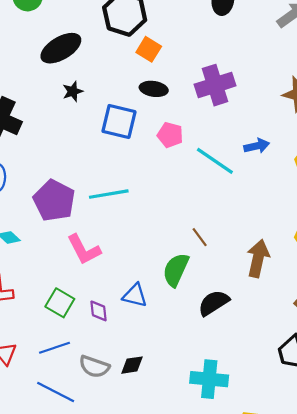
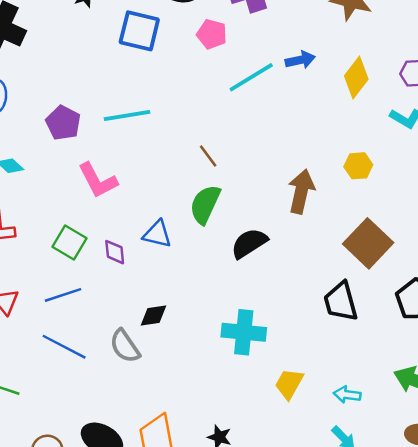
pink pentagon: (170, 135) -> (212, 34), moved
cyan line: (215, 161) -> (251, 77), turned -66
purple pentagon: (54, 200) -> (63, 123), size x0.7
brown line: (200, 237) -> (208, 156), moved
gray semicircle: (94, 367) -> (125, 346), moved, turned 36

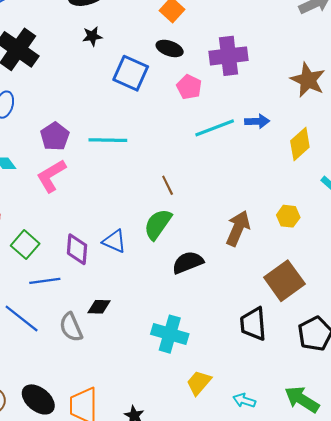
pink L-shape: (98, 180) -> (51, 176), moved, turned 76
green square: (69, 242) -> (25, 245), moved
purple diamond: (115, 252) -> (77, 249), size x1.4
blue line: (63, 295) -> (45, 281), moved

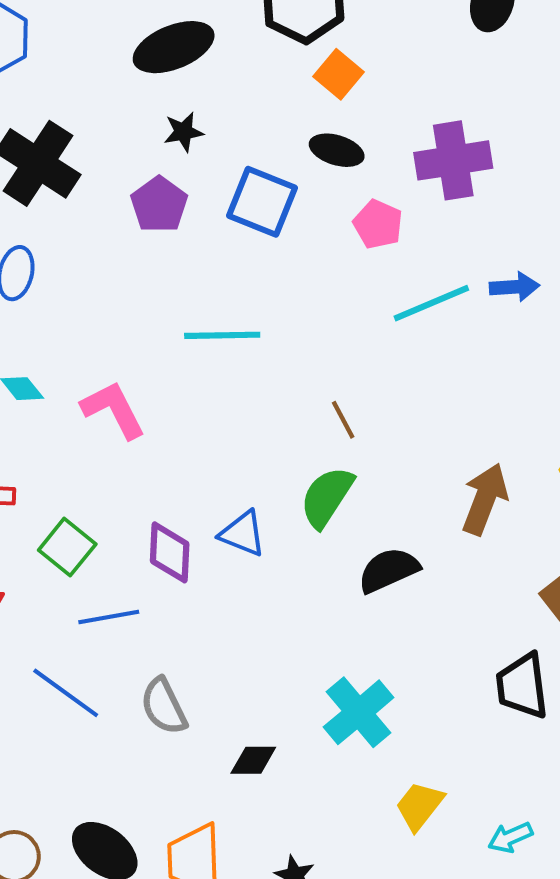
purple pentagon: (55, 136) -> (159, 205), moved
pink L-shape: (51, 176) -> (113, 410), turned 96
black diamond: (99, 307) -> (253, 760), moved
cyan cross: (170, 334) -> (359, 712), turned 36
cyan arrow: (244, 400) -> (510, 837), turned -40

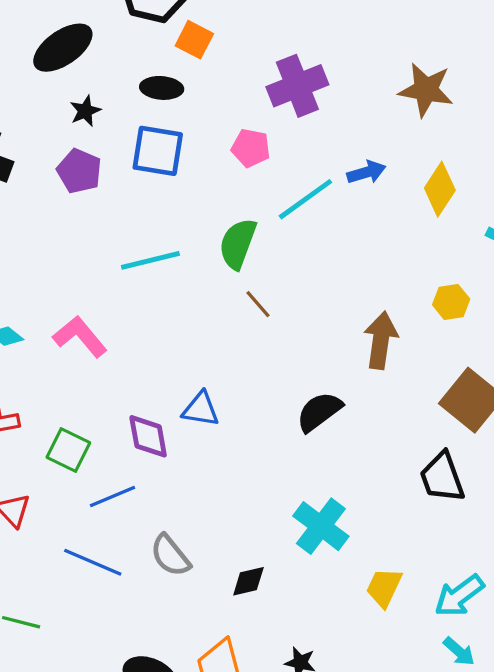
black ellipse: (337, 150) -> (162, 88), moved
green semicircle: (327, 497) -> (238, 244), moved
cyan arrow: (510, 837) -> (459, 596), size x1.5

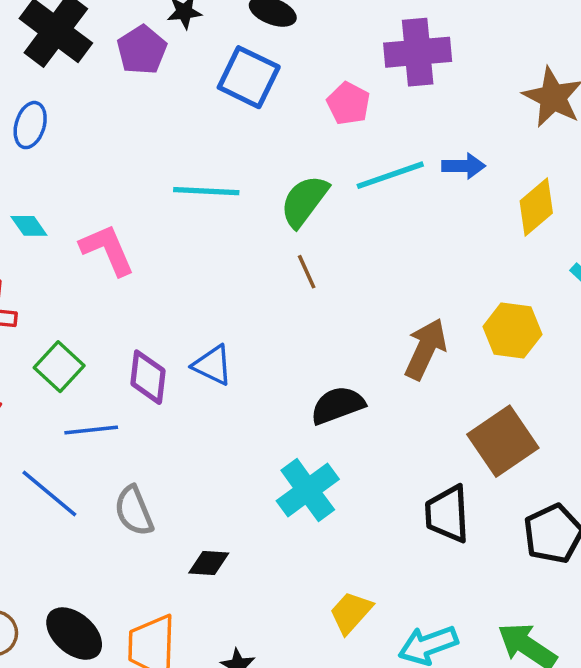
purple pentagon: (79, 171) -> (142, 50), moved
yellow hexagon: (451, 302) -> (512, 330), size x1.4
cyan cross: (321, 526) -> (308, 490), moved

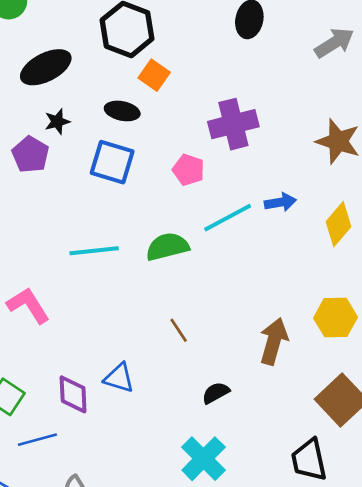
green semicircle: (304, 201) -> (167, 247), turned 48
brown line: (307, 272) -> (179, 330), moved
black semicircle: (338, 405) -> (216, 393), size x0.7

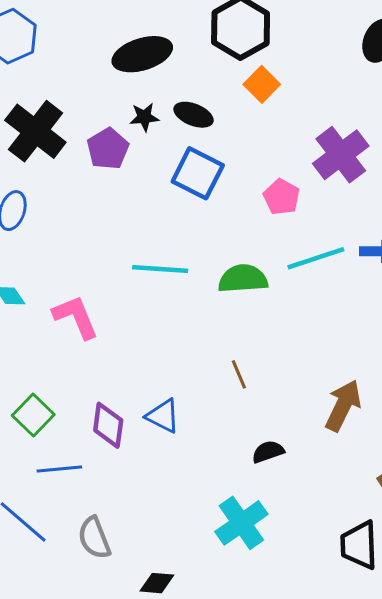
black ellipse: (122, 111) -> (194, 115), moved
purple cross: (233, 124) -> (341, 155), turned -33

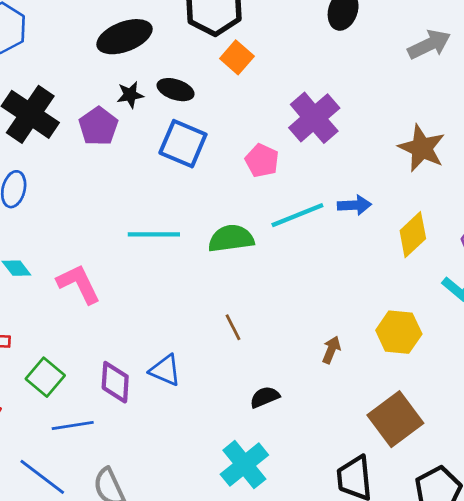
brown arrow: (343, 405) -> (331, 350), size x0.6

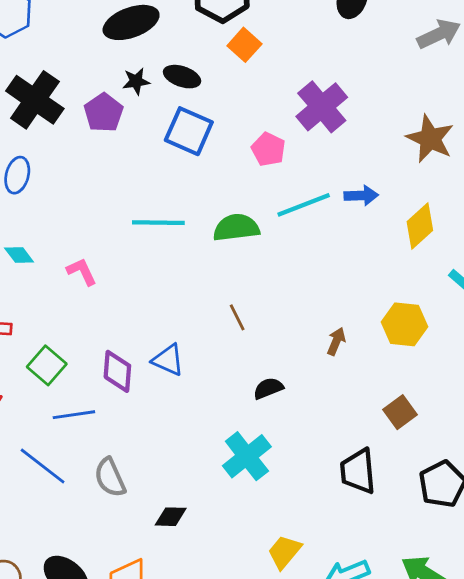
pink L-shape: (79, 284) -> (82, 272), size x0.7
brown square: (395, 419) -> (400, 412), size x0.6

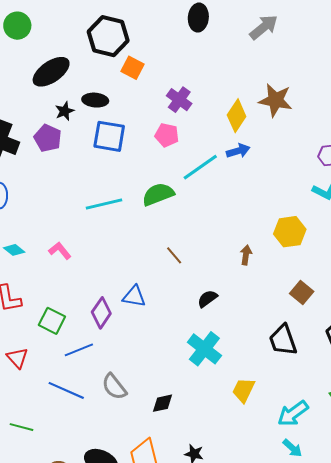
purple cross: (322, 107) -> (179, 100), moved, size x0.7
yellow diamond: (420, 226) -> (237, 116), moved
purple diamond: (117, 371) -> (101, 313), turned 44
yellow trapezoid: (284, 552) -> (243, 390), moved

